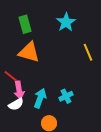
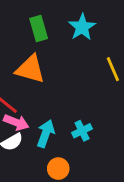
green rectangle: (25, 24) -> (39, 29), moved
pink arrow: (19, 90) -> (16, 122), turned -60

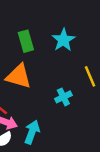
cyan cross: (82, 131) -> (63, 97), moved

